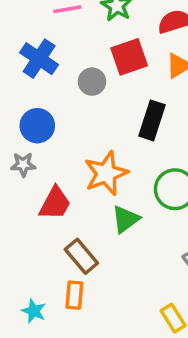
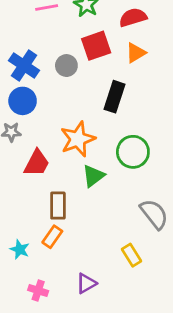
blue cross: (39, 59) -> (24, 66), moved
brown rectangle: (81, 256) -> (58, 206), turned 40
orange rectangle: (74, 295) -> (52, 237), turned 30

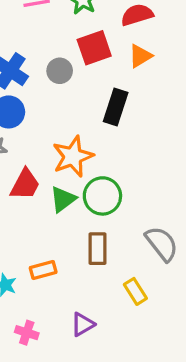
green circle: (133, 152) -> (102, 196), moved
green triangle: (93, 176) -> (63, 199), moved
brown rectangle: (58, 206) -> (97, 249), moved
orange rectangle: (52, 237) -> (43, 270), turned 40

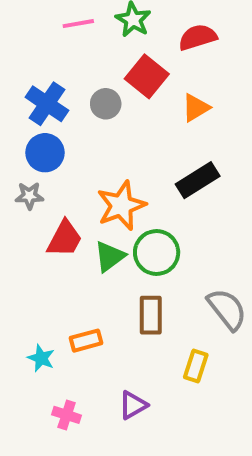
red square: (94, 48) -> (147, 76), turned -32
orange triangle: (140, 56) -> (196, 108), moved
black rectangle: (116, 107) -> (198, 180), moved, turned 40
yellow rectangle: (135, 291) -> (196, 366), turned 50

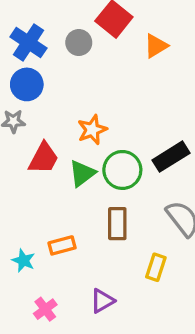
black rectangle: (198, 180) -> (171, 157), moved
orange star: (121, 206) -> (92, 130), size x0.7
pink cross: (67, 415) -> (45, 309), turned 35

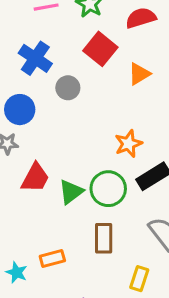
blue cross: (28, 43) -> (35, 58), moved
gray circle: (79, 43) -> (68, 88), moved
orange star: (92, 130) -> (128, 144), moved

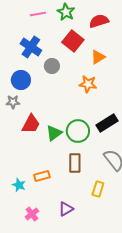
orange star: (128, 144) -> (88, 84), moved, turned 30

